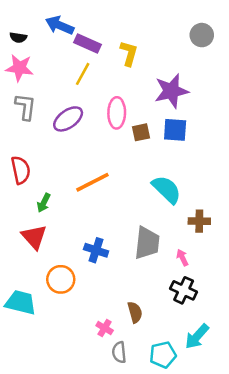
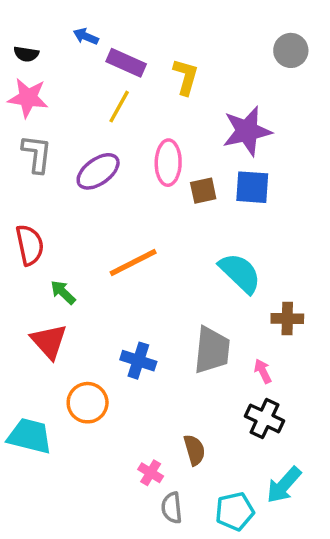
blue arrow: (60, 25) -> (86, 36), size x0.6
green arrow: (44, 203) -> (63, 292), turned 108

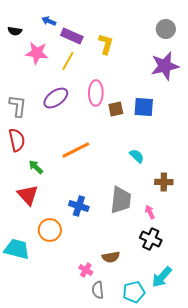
pink star: (28, 98) -> (37, 53), moved
purple star: (247, 131) -> (165, 66), moved
gray L-shape: (37, 154) -> (18, 106), moved
cyan semicircle: (240, 273) -> (137, 156), size x0.6
brown semicircle: (194, 450) -> (111, 257), turned 96

